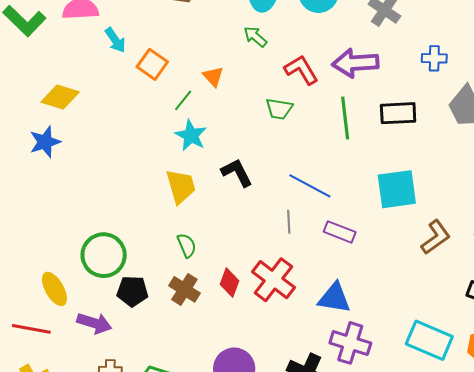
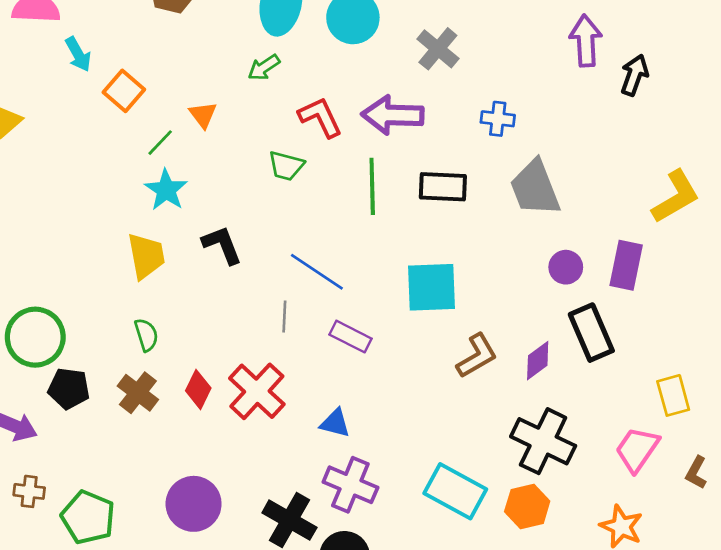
green arrow: (255, 37) -> (264, 67), turned -80
blue triangle: (334, 298) -> (335, 423), size x0.7

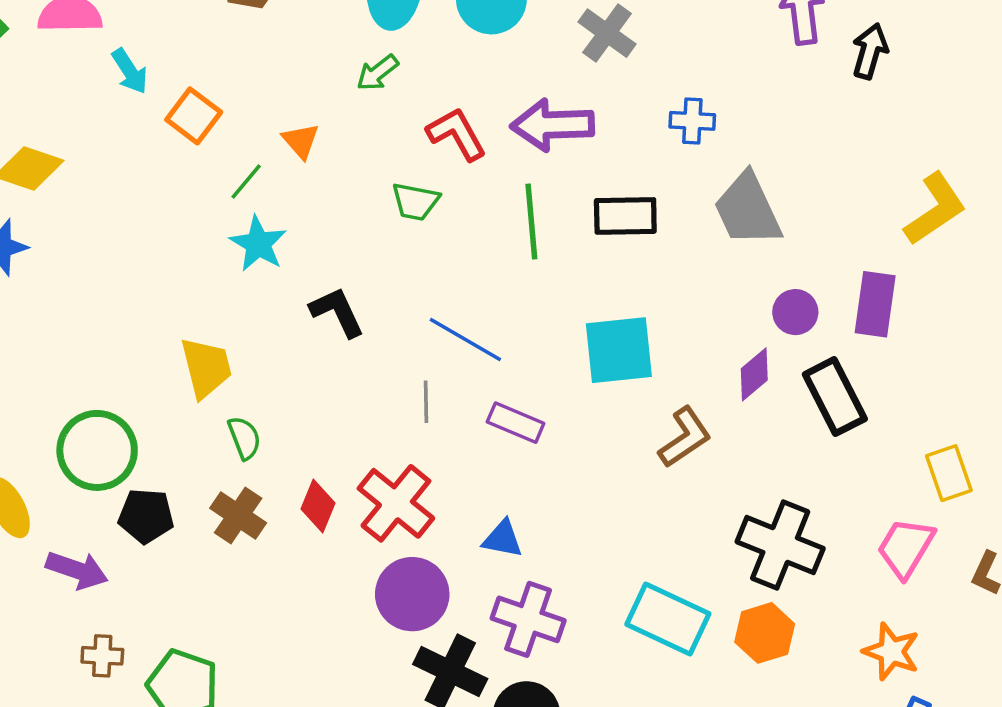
yellow trapezoid: (146, 256) -> (206, 368), moved
purple diamond: (538, 361) -> (754, 374), moved
purple circle: (194, 504) -> (412, 594), moved

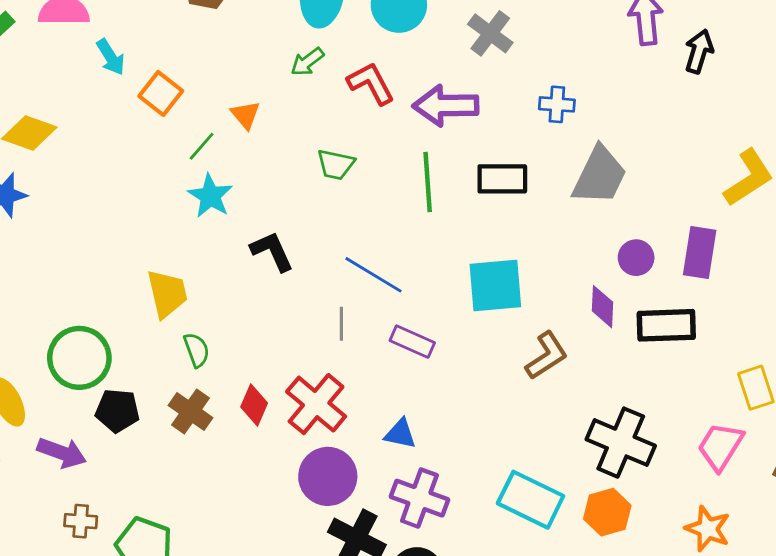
red L-shape: (457, 134) -> (371, 83), moved
gray trapezoid: (748, 210) -> (600, 176), turned -130
purple diamond: (754, 374) -> (603, 307), turned -48
black rectangle: (835, 397) -> (666, 325), turned -66

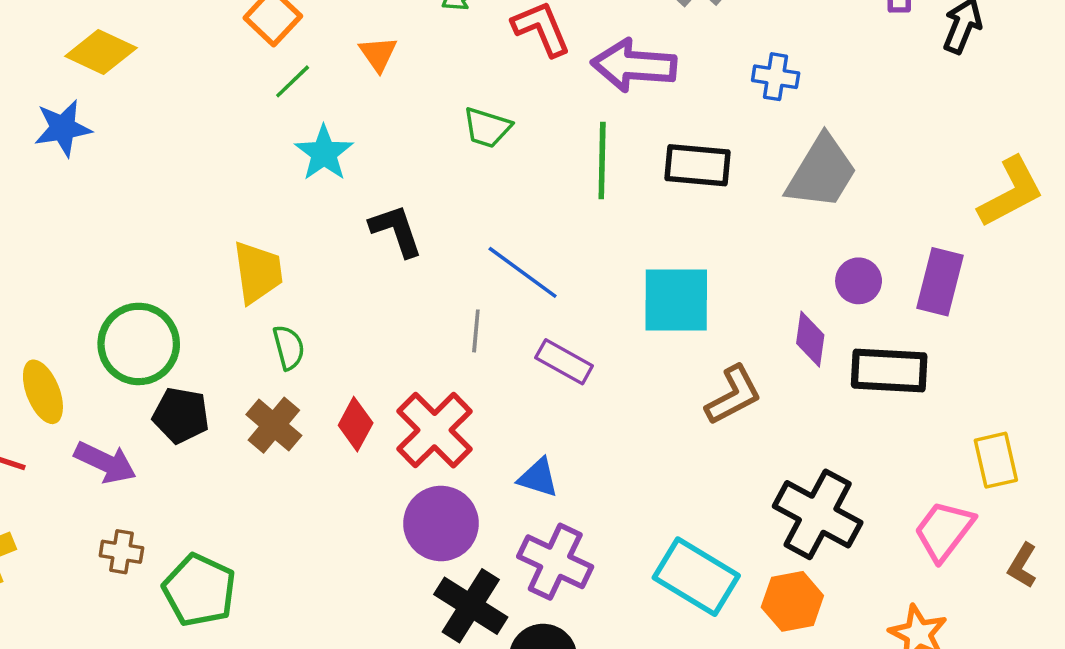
green line: (202, 146) -> (293, 81), moved

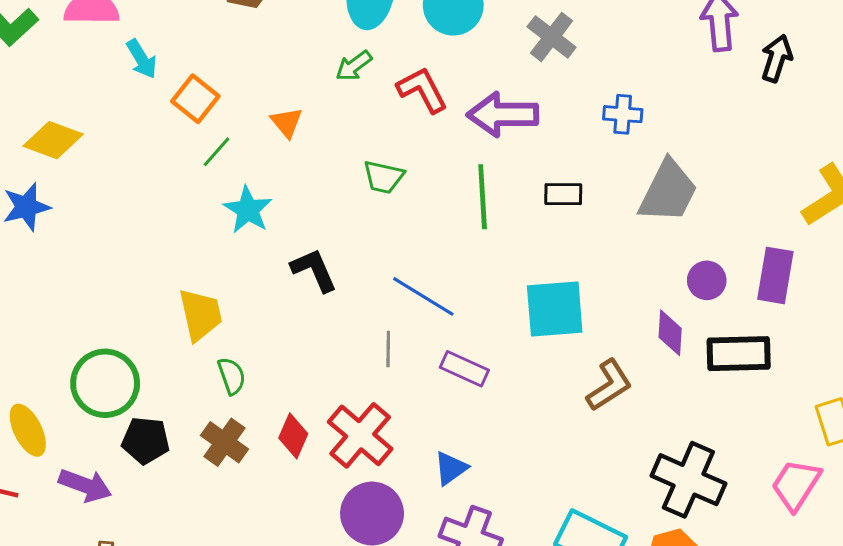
black rectangle: (697, 165) -> (563, 194), size x0.7
blue triangle: (538, 478) -> (451, 468), turned -48

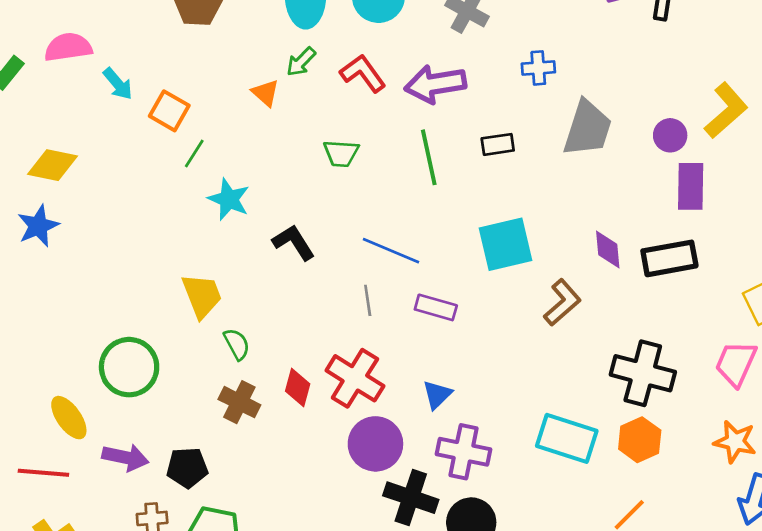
orange triangle: (287, 123) -> (265, 93), moved
purple circle: (707, 280) -> (670, 135), moved
black pentagon: (146, 440) -> (187, 468), moved

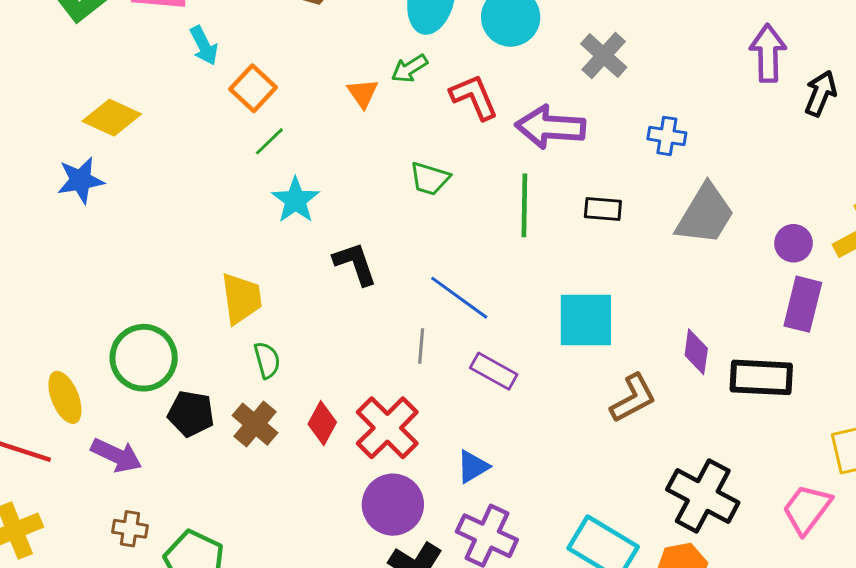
black pentagon: (187, 468) -> (191, 414), moved

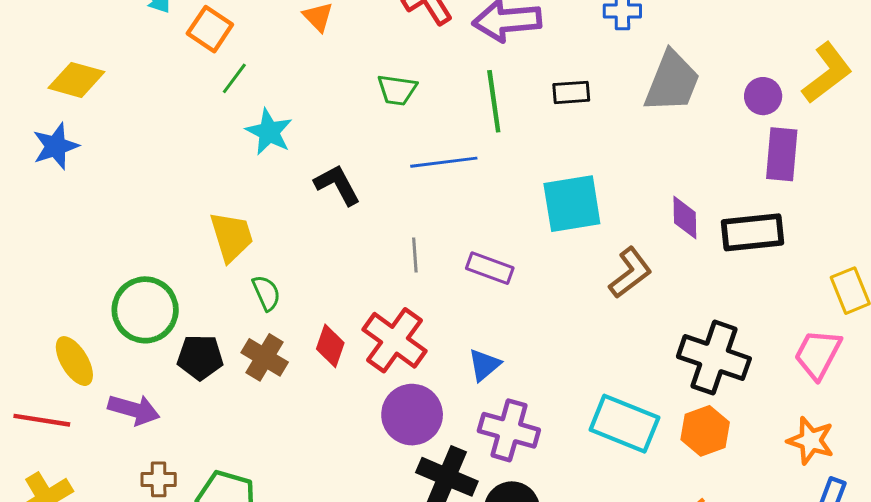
blue line: (459, 298) -> (444, 162), moved, turned -34

